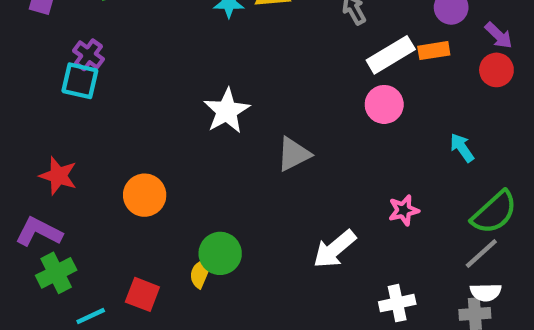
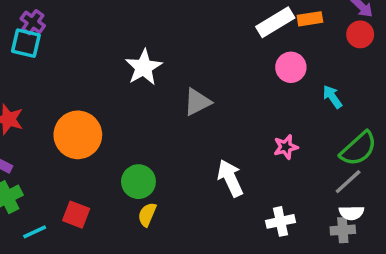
pink circle: (384, 104) -> (291, 67), moved
orange circle: (145, 195) -> (78, 135), size x1.4
white arrow: (335, 249) -> (230, 178), turned 105
yellow semicircle: (201, 273) -> (147, 215), moved

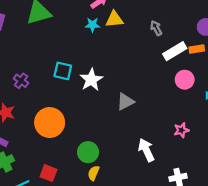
purple cross: (33, 22) -> (21, 81), moved
cyan square: (26, 43) -> (63, 71), moved

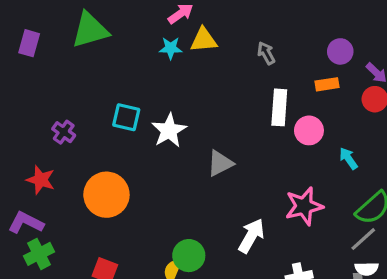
white rectangle: (175, 51) -> (279, 107), moved, turned -55
pink star: (181, 130) -> (304, 206), size x1.6
white arrow: (146, 150) -> (251, 236), turned 55
green circle: (88, 152) -> (189, 256), moved

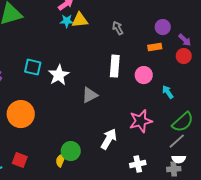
cyan star: (171, 48) -> (67, 21), moved
white rectangle: (279, 107) -> (115, 66), moved

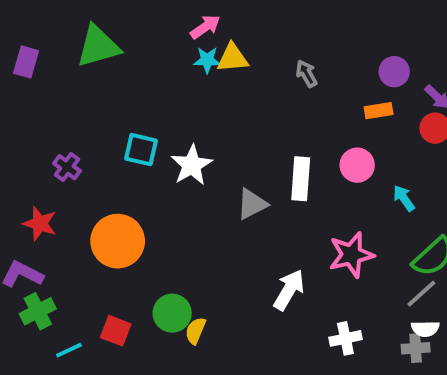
white rectangle: (115, 66) -> (301, 179), moved
green circle: (71, 151) -> (172, 313), moved

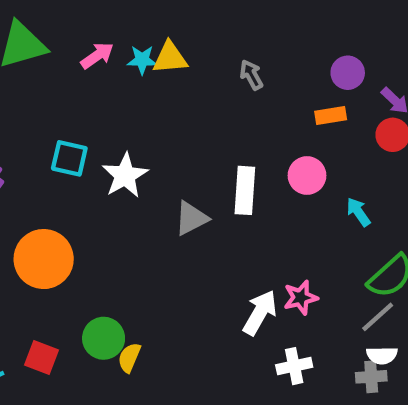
pink arrow: (205, 27) -> (97, 56), moved
pink star: (351, 255) -> (301, 298), moved, size x0.7
white arrow: (289, 290) -> (260, 313), moved

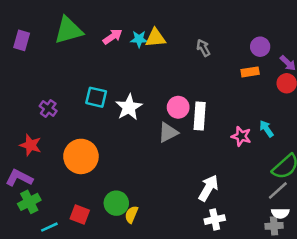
pink circle: (307, 175) -> (178, 107), moved
pink star: (301, 298) -> (241, 136), moved, turned 30
white cross: (294, 366) -> (215, 220), moved

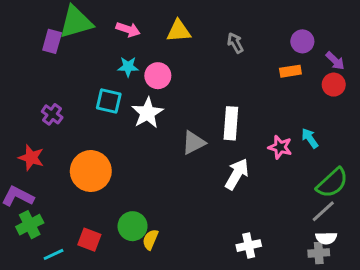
pink arrow: (113, 37) -> (128, 29), turned 54
cyan star: (139, 39) -> (128, 67), moved
purple rectangle: (22, 40) -> (52, 41), moved
pink circle: (178, 107) -> (158, 76), moved
white arrow: (208, 188) -> (237, 174), moved

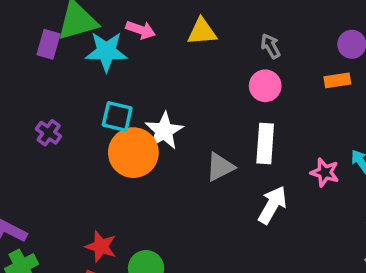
cyan star: (128, 67) -> (106, 51), moved, size x1.6
pink circle: (158, 76) -> (265, 86), moved
red star: (31, 158) -> (101, 246), moved
orange circle: (91, 171) -> (133, 153), moved

